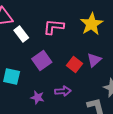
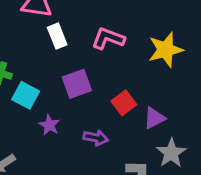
purple triangle: (94, 60) -> (154, 118), moved
purple star: (37, 97) -> (49, 125), moved

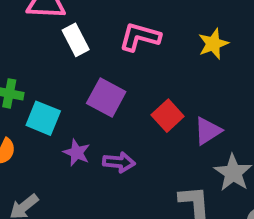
yellow star: (166, 50) -> (213, 44), size x0.7
purple square: (77, 84) -> (106, 98), turned -36
purple arrow: (96, 138) -> (119, 162), moved

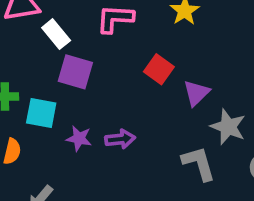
purple square: (106, 98) -> (75, 72), moved
red square: (168, 116) -> (159, 69), moved

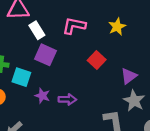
purple triangle: (196, 93) -> (129, 76), moved

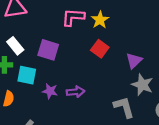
yellow star: (117, 27) -> (100, 20), moved
white rectangle: (37, 30) -> (15, 46), moved

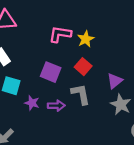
purple square: (48, 50) -> (51, 72), moved
gray L-shape: (124, 107) -> (81, 94), moved

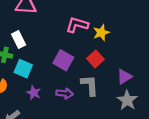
purple star: (32, 103) -> (34, 93), moved

